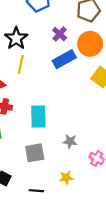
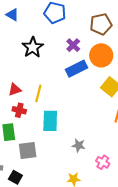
yellow line: (21, 65) -> (38, 93), moved
gray square: (35, 153) -> (28, 150), moved

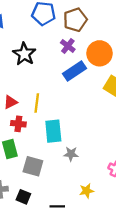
brown pentagon: (101, 24) -> (75, 20), moved
gray star: (79, 145) -> (71, 154), moved
gray square: (28, 150) -> (33, 166), turned 30

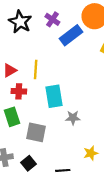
purple cross: (68, 46) -> (52, 19), moved
black square: (23, 197) -> (29, 163), turned 32

